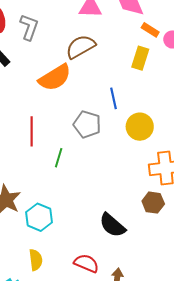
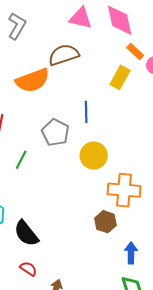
yellow circle: (140, 127) -> (94, 156), moved
black semicircle: (112, 225) -> (26, 233), moved
red semicircle: (86, 263) -> (28, 269), size x0.7

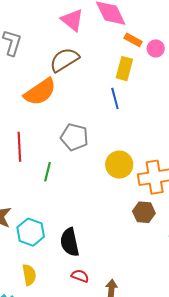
pink triangle: (81, 18) -> (72, 20), turned 40
blue line: (86, 112) -> (115, 98), moved
yellow circle: (94, 156) -> (119, 165), moved
black semicircle: (26, 233) -> (70, 242), turned 40

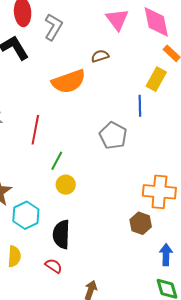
brown semicircle: (64, 60) -> (100, 56), size x0.6
gray pentagon: (74, 137) -> (113, 136), moved
yellow circle: (119, 165) -> (66, 185), moved, size x0.7
red semicircle: (80, 276) -> (54, 266), moved

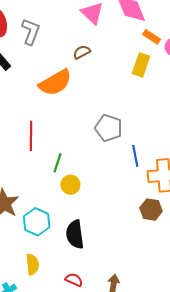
blue line: (140, 106) -> (135, 156), moved
red semicircle: (54, 266) -> (74, 280), moved

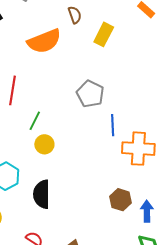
brown semicircle: (82, 52) -> (75, 15), turned 90
yellow rectangle: (141, 65) -> (104, 34), moved
brown hexagon: (151, 210) -> (120, 200), moved

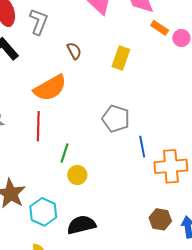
brown semicircle: (75, 15) -> (74, 51), moved
orange semicircle: (44, 41) -> (50, 88), moved
black semicircle: (42, 194) -> (81, 225), turned 84

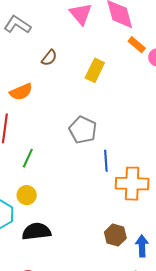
gray L-shape: (39, 22) -> (17, 25), turned -84
brown semicircle: (74, 51) -> (49, 58), turned 60
orange semicircle: (50, 88) -> (21, 92), size x0.7
yellow circle: (77, 175) -> (27, 195), moved

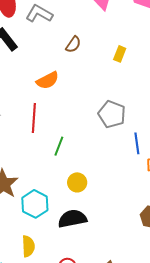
yellow rectangle: (95, 70) -> (120, 54), size x0.7
yellow circle: (27, 195) -> (77, 182), moved

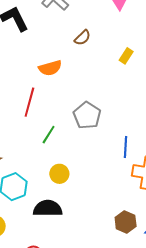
gray pentagon: (112, 114) -> (87, 115), moved

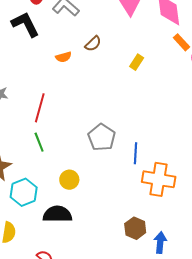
orange semicircle: (50, 68) -> (63, 57), moved, size x0.7
gray pentagon: (87, 115) -> (102, 137), moved
green line: (49, 135) -> (39, 142), moved, turned -54

